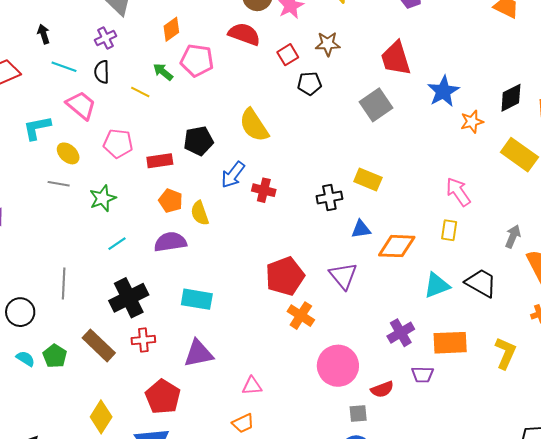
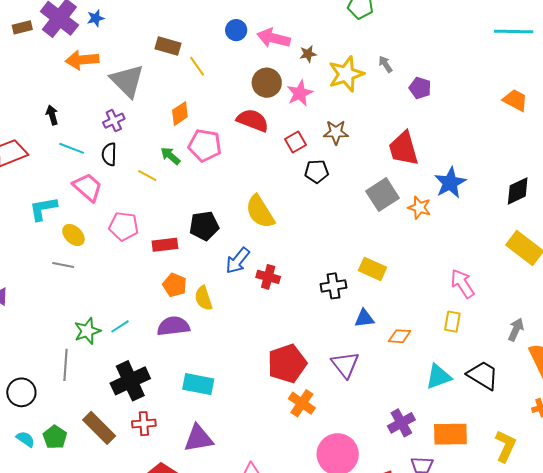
orange star: (472, 122) -> (419, 208), moved, turned 30
green star: (103, 198) -> (87, 331), moved
orange diamond: (397, 246) -> (400, 336), size x0.6

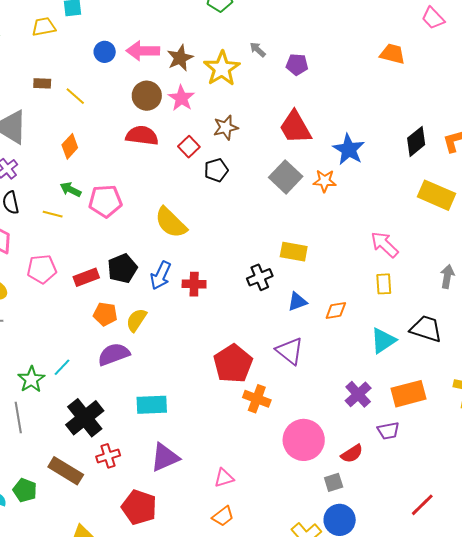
brown rectangle: (168, 46) -> (42, 83), size x0.7
brown star: (308, 54) -> (180, 58), size x1.5
pink pentagon: (205, 145) -> (105, 201), moved
black pentagon: (204, 226) -> (122, 268), moved
yellow semicircle: (203, 298) -> (136, 320), turned 65

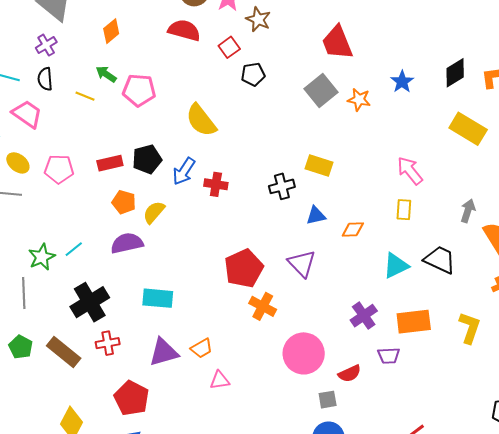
brown star: (226, 128) -> (258, 19), moved, turned 30
blue star: (349, 149) -> (402, 82), moved, size x0.7
pink pentagon: (42, 269) -> (59, 169), moved
green pentagon: (25, 490) -> (21, 347), moved
orange trapezoid: (223, 516) -> (202, 348), moved

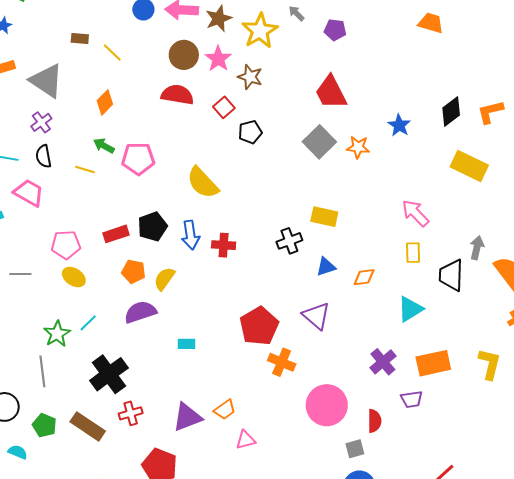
yellow ellipse: (18, 163) -> (74, 277), moved
blue arrow: (184, 171) -> (190, 235), turned -36
black trapezoid: (440, 260) -> (451, 275), moved, turned -108
cyan rectangle: (158, 298) -> (186, 344), moved, size x0.6
red semicircle: (350, 374) -> (374, 421), turned -60

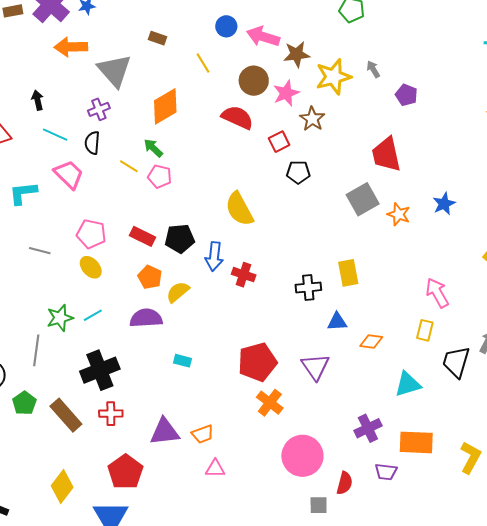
yellow line: (112, 53) -> (203, 63), moved
orange diamond: (105, 102) -> (165, 106), size x1.5
pink pentagon: (138, 159) -> (160, 176), moved, size x0.7
yellow rectangle: (324, 217) -> (348, 273), turned 52
red rectangle: (116, 234) -> (142, 236), turned 30

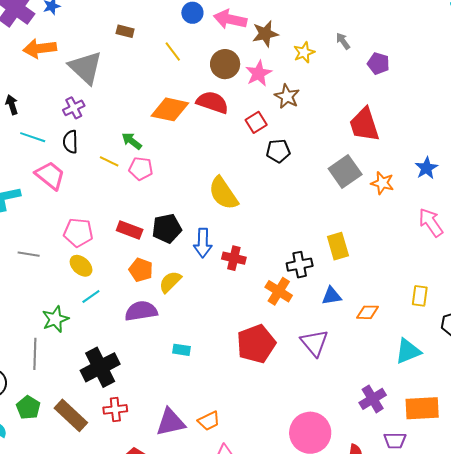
yellow star: (333, 77) -> (304, 52), size x0.6
orange diamond: (165, 106) -> (170, 109), moved, turned 48
pink arrow: (437, 293) -> (431, 222), moved
cyan line: (93, 315) -> (91, 296), moved
orange cross: (270, 403) -> (279, 291), moved

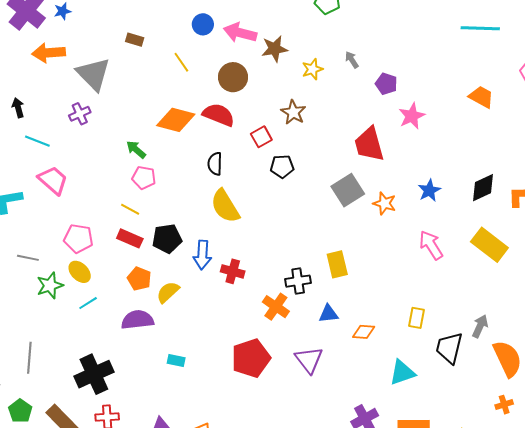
pink star: (259, 73) -> (412, 116), moved
black semicircle: (70, 142) -> (215, 164), moved
yellow line: (109, 161) -> (130, 209), moved
green star: (55, 319) -> (50, 286), moved

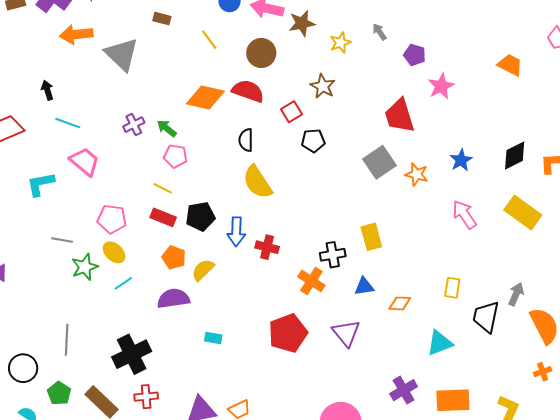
purple cross: (80, 114) -> (134, 125), moved

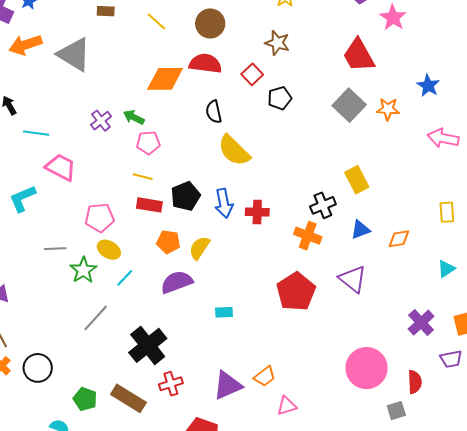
pink arrow: (464, 215) -> (443, 138), turned -32
gray line: (67, 340) -> (96, 318), moved, turned 52
cyan triangle: (440, 343) -> (446, 269), size x0.7
black circle: (23, 368) -> (38, 368), moved

